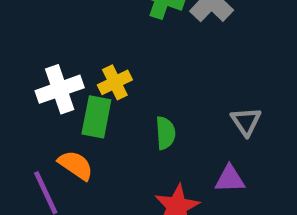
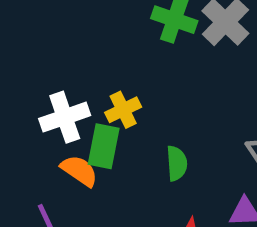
orange semicircle: (76, 165) -> (79, 171), moved

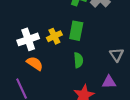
green rectangle: (104, 146) -> (76, 31), moved

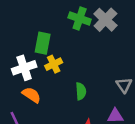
green rectangle: (76, 31) -> (43, 43), moved

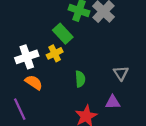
green rectangle: (43, 43) -> (63, 34), moved, turned -54

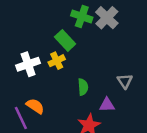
orange semicircle: (34, 82) -> (35, 106), moved
purple triangle: (113, 102) -> (107, 105), moved

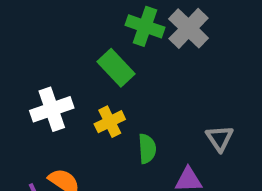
yellow cross: (57, 61) -> (110, 122), moved

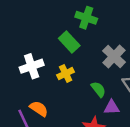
gray cross: (189, 28) -> (114, 57), moved
green semicircle: (147, 149) -> (98, 89), moved, turned -35

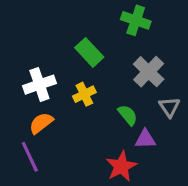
green cross: (86, 18) -> (136, 20), moved
orange semicircle: (39, 109) -> (41, 123), moved, turned -72

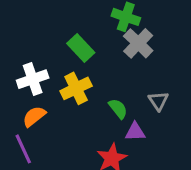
gray cross: (149, 72) -> (138, 43), moved
yellow cross: (84, 94) -> (76, 88), size x1.4

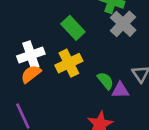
orange semicircle: (34, 116) -> (31, 74), moved
purple triangle: (135, 132) -> (120, 90), moved

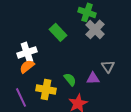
yellow cross: (69, 63) -> (46, 89), moved, turned 36
green semicircle: (105, 81) -> (70, 79), moved

